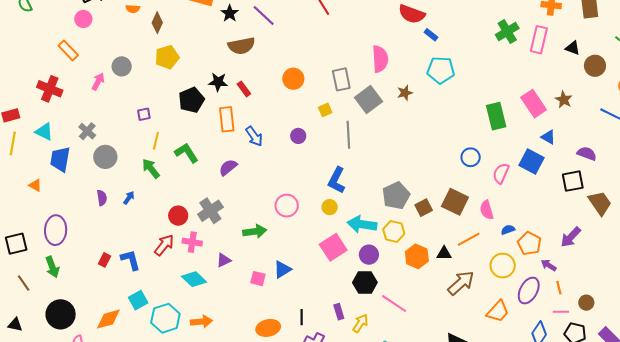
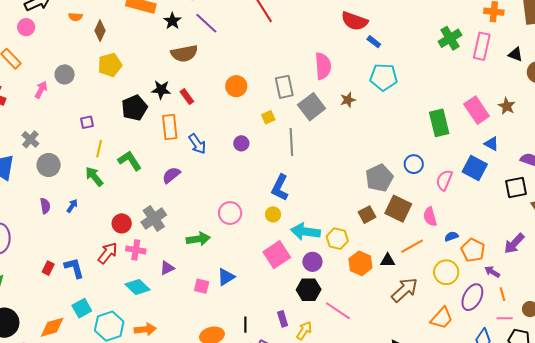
gray pentagon: (396, 196) -> (379, 178), moved

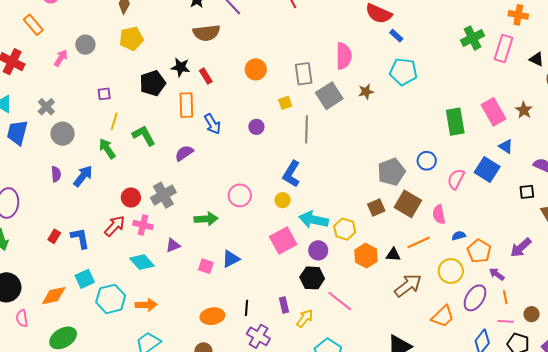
black square: (516, 187) -> (527, 192), size x0.7
blue arrow: (72, 206) -> (83, 176), size x1.6

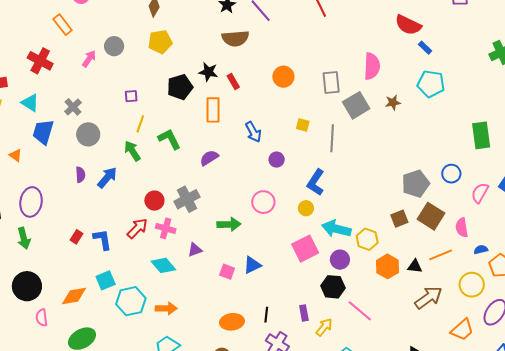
yellow square: (285, 103) -> (303, 125), moved, turned 32
blue arrow: (212, 124) -> (253, 132), moved
purple circle: (256, 127) -> (277, 160), moved

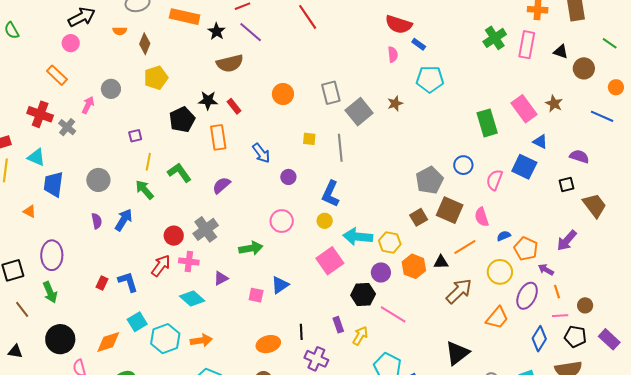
pink semicircle: (372, 66) -> (393, 54), moved, size x0.6
gray cross: (73, 107) -> (67, 127), moved
purple circle: (340, 260) -> (381, 272), moved

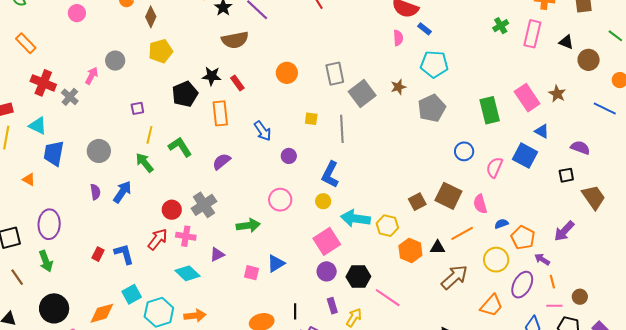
green cross: (495, 38) -> (501, 26), size x0.7
orange rectangle: (57, 75) -> (26, 43), moved
gray pentagon: (429, 180) -> (432, 108), moved
purple circle: (381, 272) -> (327, 271), moved

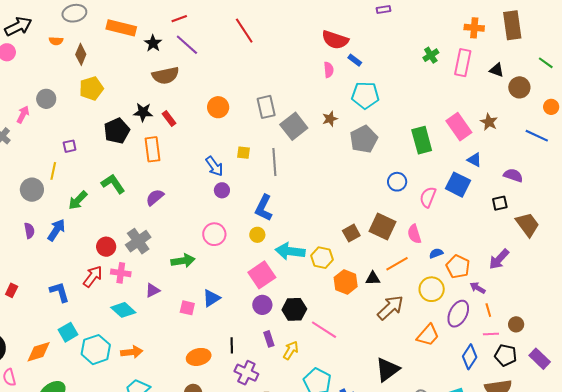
blue arrow: (263, 131) -> (214, 166), moved
yellow line: (149, 135) -> (53, 171), moved
green arrow: (144, 163) -> (78, 200), turned -95
red rectangle: (98, 254) -> (12, 290), moved

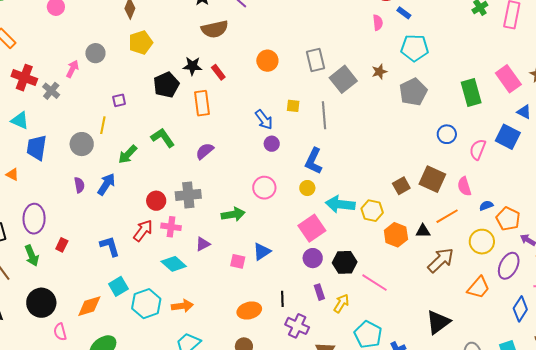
gray cross: (138, 241) -> (188, 195), turned 30

